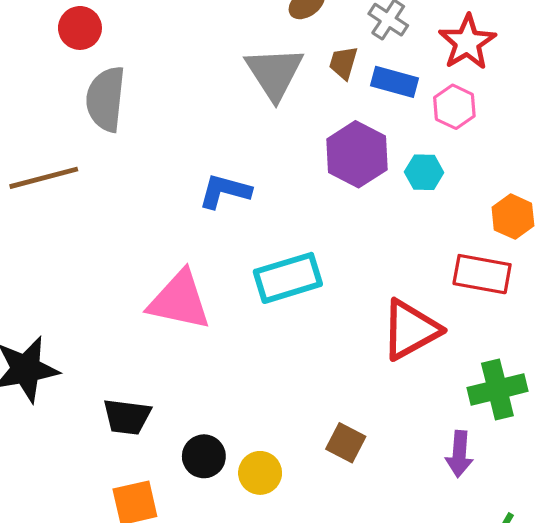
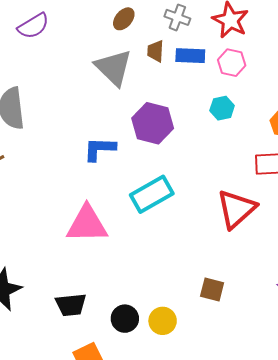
purple hexagon: (357, 154) -> (153, 123), moved

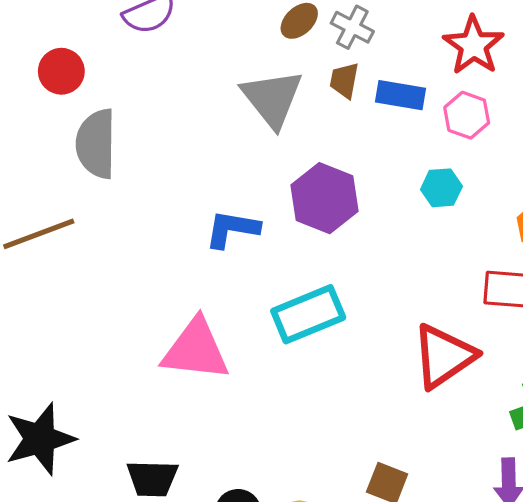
gray cross: (177, 17) -> (352, 27), moved

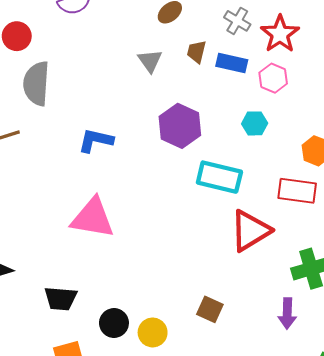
gray cross: (352, 27) -> (237, 21), moved
gray triangle: (272, 98) -> (150, 61), size x0.6
blue L-shape: (232, 229) -> (96, 140), moved
cyan rectangle: (308, 314) -> (219, 177), moved, turned 33

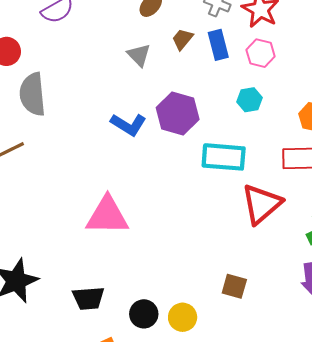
brown trapezoid: (196, 52) -> (182, 39), turned 35
blue rectangle: (232, 63) -> (218, 45), turned 72
blue L-shape: (96, 140) -> (128, 124), moved, turned -152

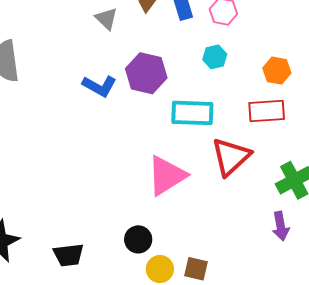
pink triangle: (107, 216) -> (167, 176), moved, turned -30
brown square: (234, 286) -> (196, 269), moved
black circle: (144, 314) -> (138, 239), moved

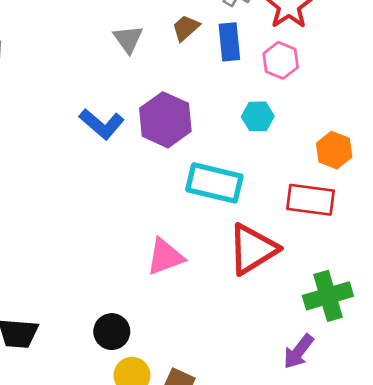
pink triangle: (167, 176) -> (165, 257), size x0.7
purple arrow: (281, 226) -> (299, 352), turned 36

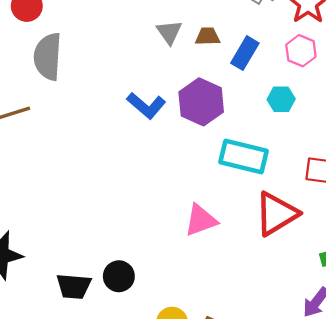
brown trapezoid: (186, 28) -> (208, 36), moved, turned 40
blue rectangle: (229, 42) -> (245, 53), moved, turned 36
black circle: (112, 332) -> (119, 276), moved

